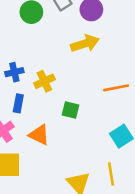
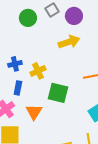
green square: (71, 110) -> (58, 93), size x1.5
orange triangle: (39, 135) -> (34, 112), turned 36

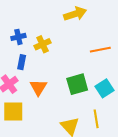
green square: (58, 93) -> (77, 84), moved, turned -30

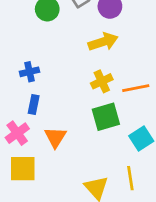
yellow cross: (43, 44) -> (102, 81), moved
green square: (77, 84) -> (106, 117), moved

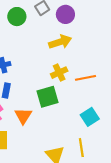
green square: (106, 117) -> (47, 97), moved

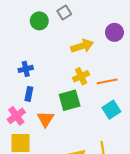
purple circle: (65, 14) -> (114, 32), moved
cyan square: (90, 117) -> (111, 110), moved

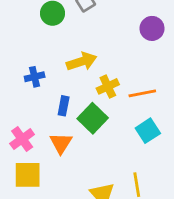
yellow arrow: (82, 46) -> (82, 62), moved
blue rectangle: (29, 94) -> (64, 106), moved
green square: (70, 100) -> (93, 118), turned -30

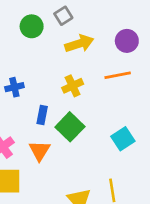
yellow arrow: (82, 62) -> (79, 44), moved
yellow cross: (108, 86) -> (73, 86), moved
orange line: (142, 93) -> (118, 75), moved

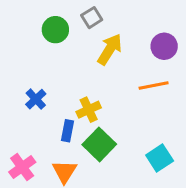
yellow arrow: (79, 44) -> (110, 49), turned -40
yellow cross: (73, 86) -> (89, 110), moved
blue cross: (14, 87) -> (36, 99), turned -30

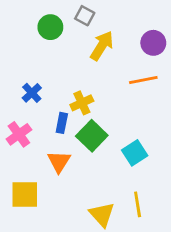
gray square: (92, 18) -> (85, 16), turned -30
cyan square: (160, 158) -> (135, 153), moved
pink cross: (22, 167) -> (19, 134), moved

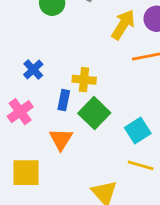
yellow arrow: (102, 46) -> (123, 25), moved
yellow cross: (82, 103) -> (84, 80), turned 30
yellow line: (138, 204) -> (141, 165), moved, turned -65

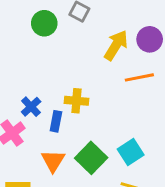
blue cross: (33, 70) -> (31, 107), moved
green square: (94, 113) -> (91, 158), moved

